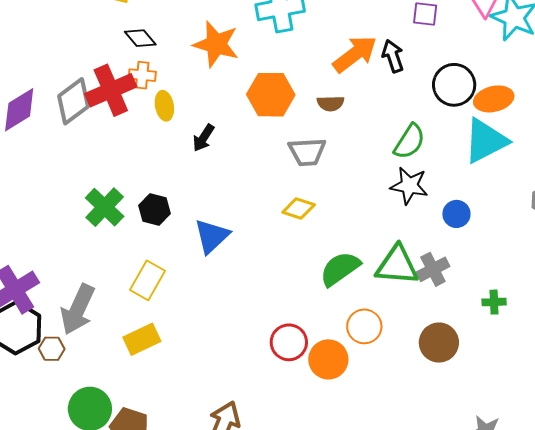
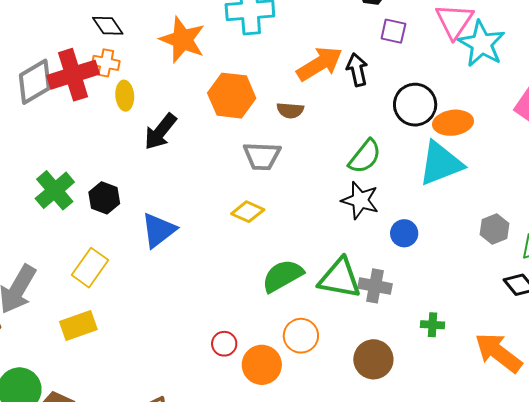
black arrow: (204, 138) -> (160, 132), size x1.4
gray cross: (433, 269) -> (375, 286), turned 32
red circle: (289, 342) -> (224, 344), size x0.7

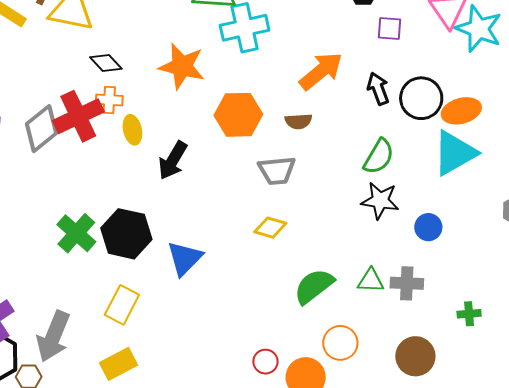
black arrow: (357, 70) -> (378, 89), moved
black hexagon: (104, 198) -> (126, 234), size x1.6
green triangle: (340, 278) -> (371, 281), size x0.6

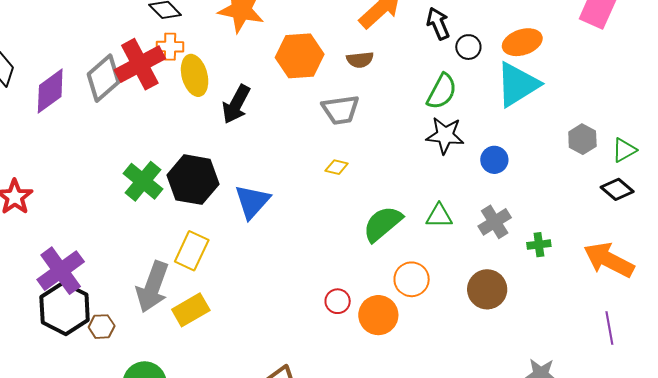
black circle: (421, 98) -> (468, 47), moved, size x0.6
yellow ellipse: (132, 130) -> (195, 75), size x1.4
yellow diamond: (270, 228) -> (337, 167), size x0.7
gray cross: (407, 283) -> (495, 222), moved, turned -32
gray arrow: (53, 336) -> (153, 287), moved

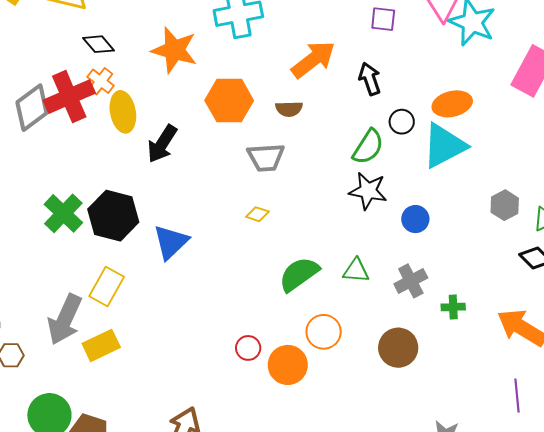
orange cross: (170, 47) -> (101, 81), turned 32
black circle: (468, 47) -> (402, 122), moved

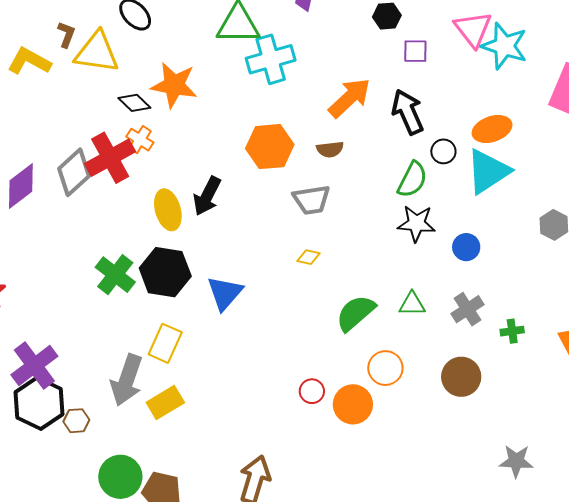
orange star: (174, 50) -> (174, 85), moved
black arrow: (370, 79) -> (408, 112), size x1.4
yellow ellipse: (123, 112) -> (168, 210), moved

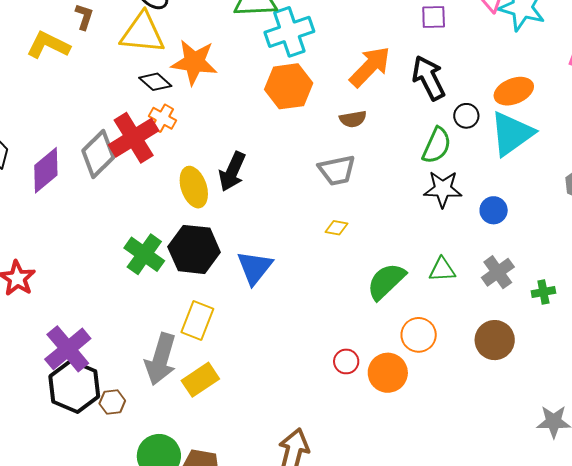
yellow triangle: (97, 52) -> (142, 33), moved
orange hexagon: (270, 147) -> (289, 86), moved

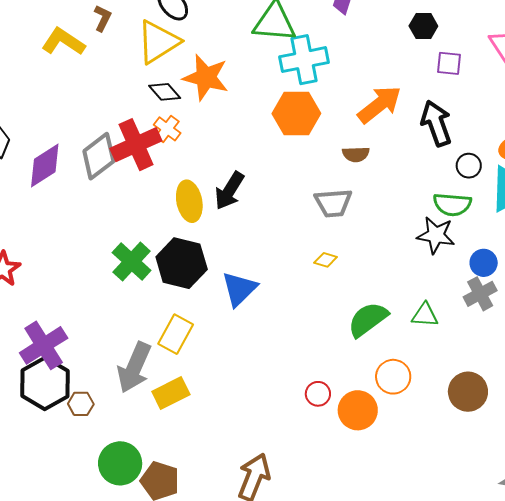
yellow triangle: (142, 33) -> (158, 42), turned -45
green semicircle: (437, 145) -> (452, 204), moved, turned 63
gray cross: (498, 272) -> (480, 294), moved

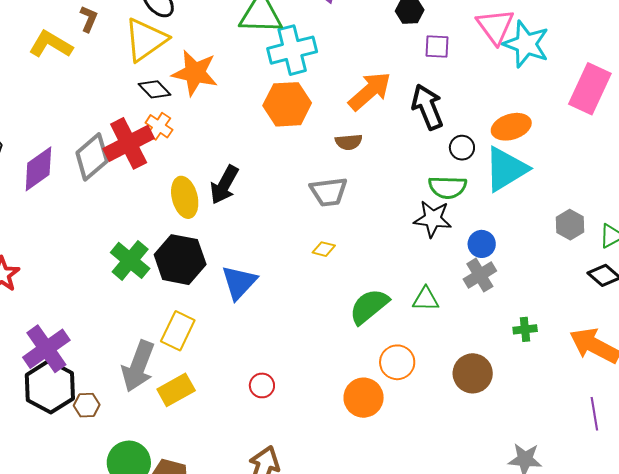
red circle: (318, 394) -> (262, 385), moved

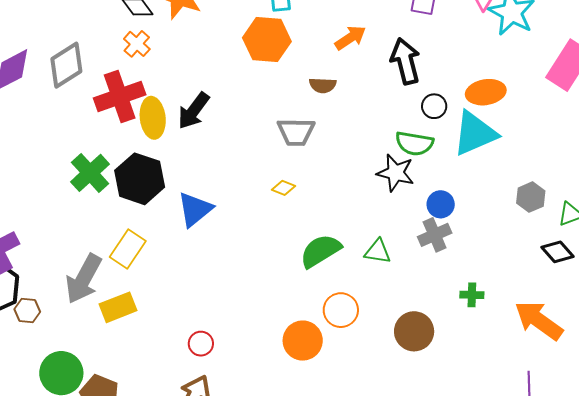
orange arrow: (370, 91) -> (350, 38), size x0.7
red cross: (129, 143) -> (120, 96), moved
red circle: (262, 385) -> (201, 344), moved

